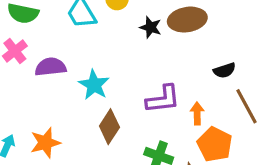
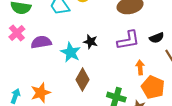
black star: (151, 27) -> (91, 42), moved
purple L-shape: (163, 99) -> (128, 40), moved

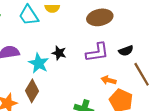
orange arrow: (140, 67) -> (109, 80), turned -72
brown diamond: (82, 80) -> (32, 91), moved

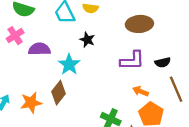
black star: (59, 53) -> (87, 40), moved

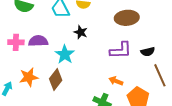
pink cross: (15, 36) -> (16, 42), moved, turned 35
orange arrow: (141, 91) -> (116, 81), moved
orange star: (31, 103) -> (29, 77), moved

